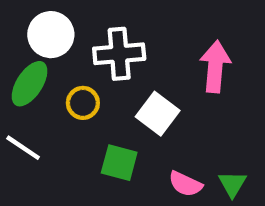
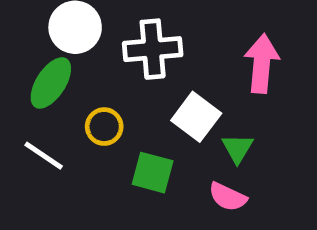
yellow circle: (83, 103) -> (104, 127), moved
green triangle: (232, 184) -> (237, 148), moved

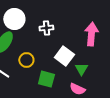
white cross: (153, 49) -> (46, 28), size x0.6

